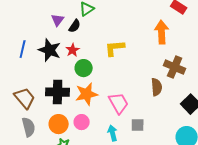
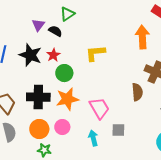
black semicircle: (75, 26) -> (55, 31), turned -96

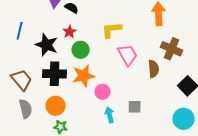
black star: (30, 55) -> (47, 45), moved
pink trapezoid: (99, 108) -> (128, 55), moved
pink circle: (62, 127) -> (103, 92), moved

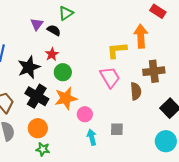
yellow L-shape: (112, 30) -> (117, 50), moved
black star: (47, 45) -> (29, 67), turned 30
brown cross: (172, 49) -> (154, 71), turned -30
black cross: (55, 74) -> (37, 96), turned 30

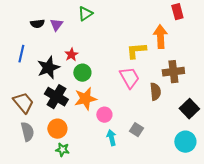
red rectangle: (158, 11) -> (177, 12), turned 42
black semicircle: (54, 30) -> (37, 24), moved, turned 144
gray square: (117, 129) -> (136, 130), turned 32

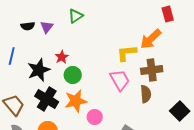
orange arrow: (160, 37) -> (151, 39), turned -130
brown cross: (173, 72) -> (152, 70), moved

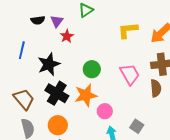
yellow L-shape: (127, 53) -> (128, 30), moved
red star: (62, 57) -> (67, 36), moved
green circle: (73, 75) -> (92, 69), moved

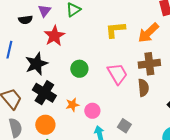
purple triangle: (57, 21) -> (44, 11), moved
red star: (67, 36) -> (54, 36), size x1.5
orange star: (86, 95) -> (72, 105), moved, size x0.6

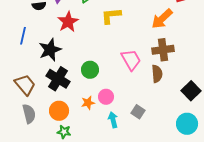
yellow L-shape: (115, 30) -> (111, 16), moved
green circle: (79, 69) -> (90, 70), moved
orange star: (72, 105) -> (88, 103), moved

